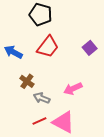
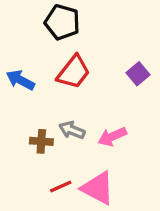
brown cross: (27, 81) -> (41, 141), moved, turned -32
gray arrow: (42, 98) -> (72, 130), moved

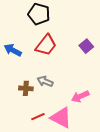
pink arrow: (112, 137) -> (80, 96), moved

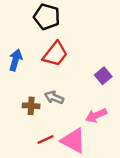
purple square: (86, 46) -> (103, 76), moved
blue arrow: (13, 50) -> (15, 60), turned 78

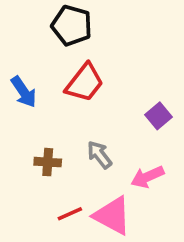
blue arrow: (15, 60) -> (24, 92), turned 130
gray arrow: (54, 97) -> (99, 155), moved, turned 30

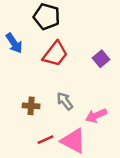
blue arrow: (24, 92) -> (14, 43), moved
purple square: (158, 116) -> (101, 59), moved

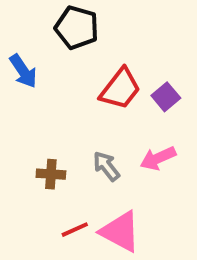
red trapezoid: (55, 54) -> (120, 89), moved
pink arrow: (96, 116) -> (158, 158), moved

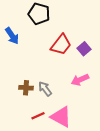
gray arrow: (106, 166) -> (45, 89), moved

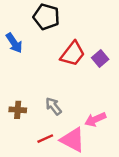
pink arrow: (80, 80) -> (95, 119), moved
brown cross: (26, 88) -> (18, 110), moved

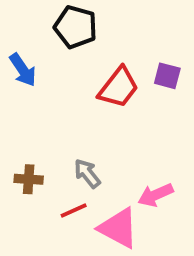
purple square: (100, 59) -> (167, 76), moved, turned -35
red line: (45, 139) -> (74, 211), moved

